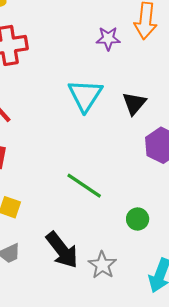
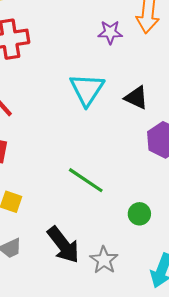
black triangle: (134, 103) -> (136, 98), turned -45

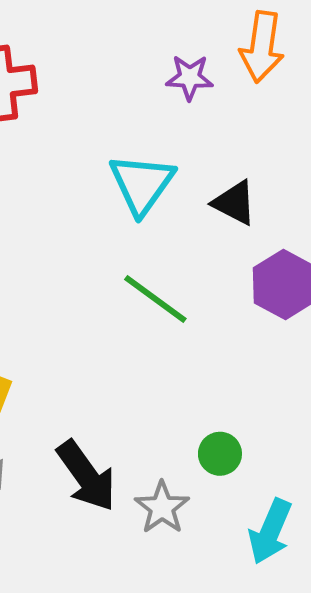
green line: (86, 180) -> (155, 299), moved
green circle: (139, 214) -> (220, 454), moved

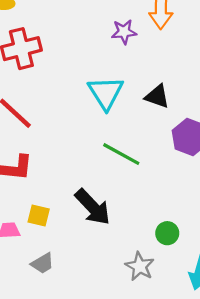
black arrow: (86, 476) -> (93, 207), moved

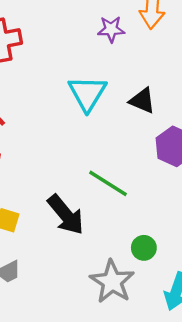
green line: (121, 154) -> (108, 183), moved
gray star: (140, 266) -> (112, 282), size x1.4

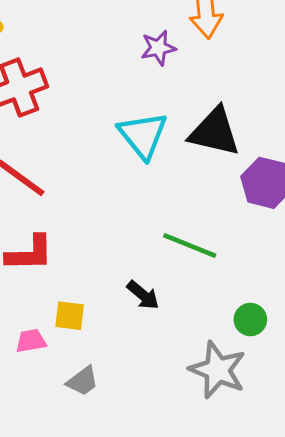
black triangle: (142, 101) -> (215, 132), size x1.5
black arrow: (66, 215) -> (143, 295), size x0.6

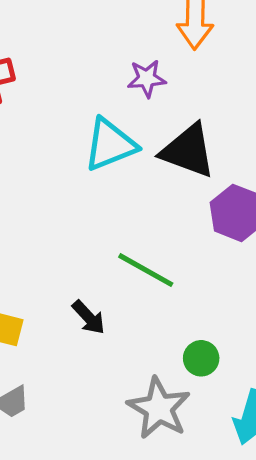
purple star: (158, 48) -> (147, 78), moved
cyan triangle: (143, 135) -> (110, 145), turned 40

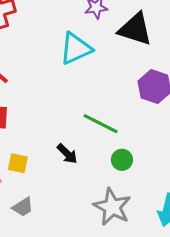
black triangle: (188, 151) -> (135, 29), moved
green circle: (201, 358) -> (122, 160), moved

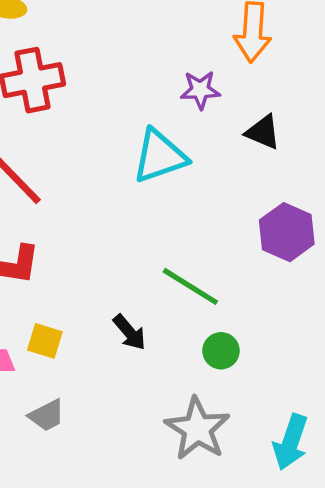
black triangle: (135, 29) -> (263, 132), size x0.6

